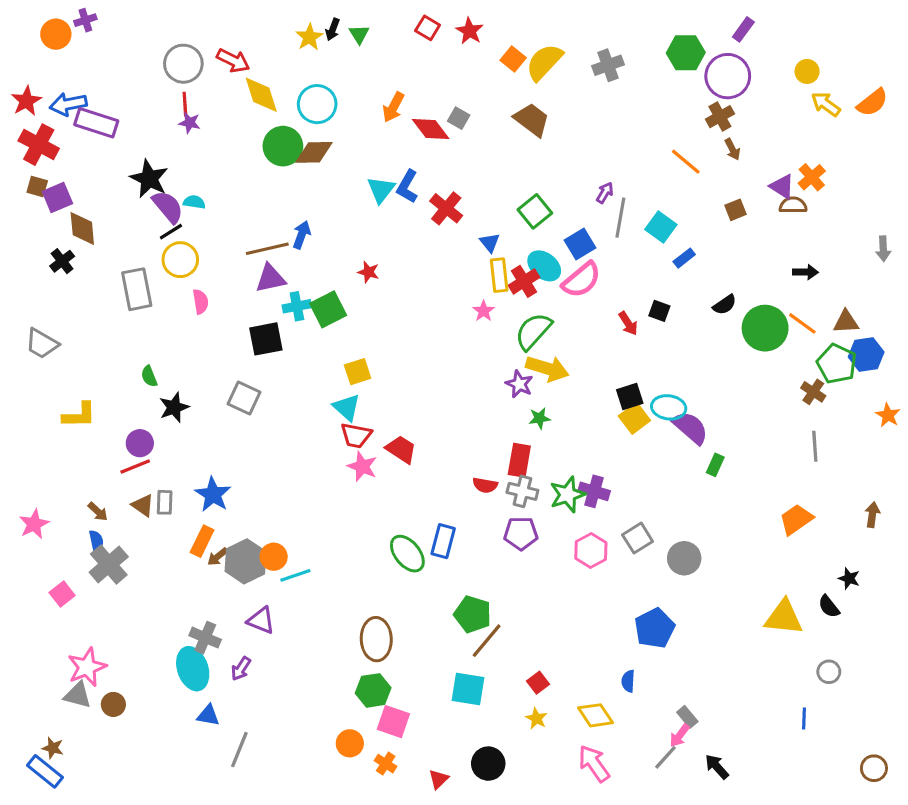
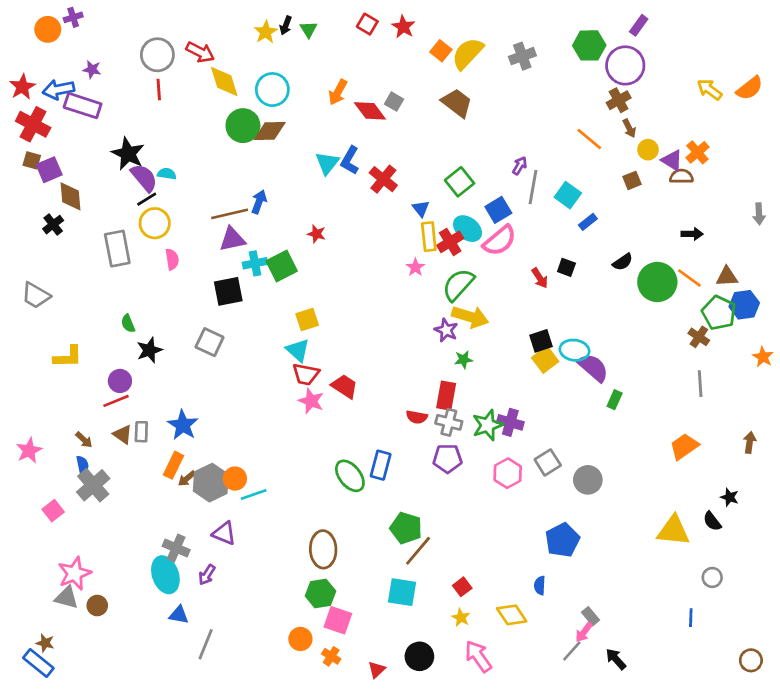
yellow circle: (807, 71) -> (648, 150), moved
purple star: (190, 123) -> (92, 69), moved
pink arrow: (594, 764) -> (478, 656), moved

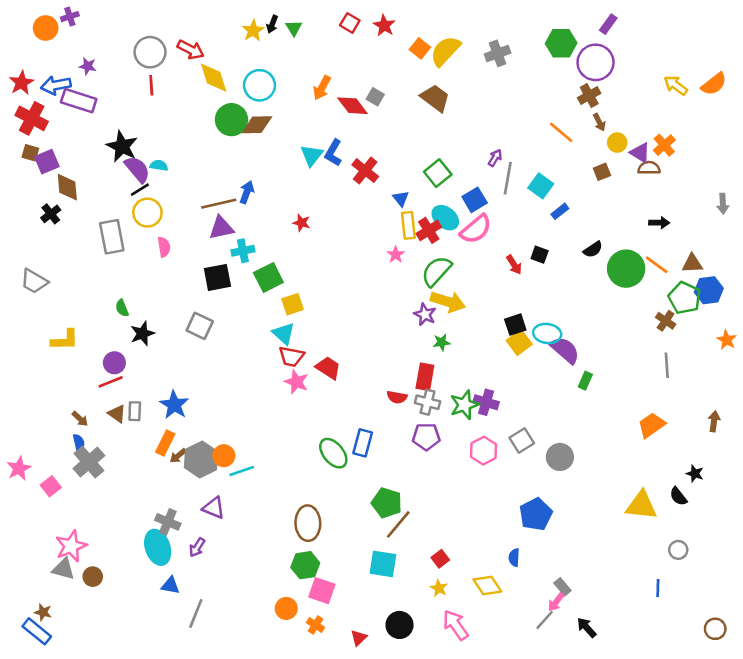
green square: (282, 266) -> (268, 277), moved
pink star: (29, 450) -> (19, 468), moved

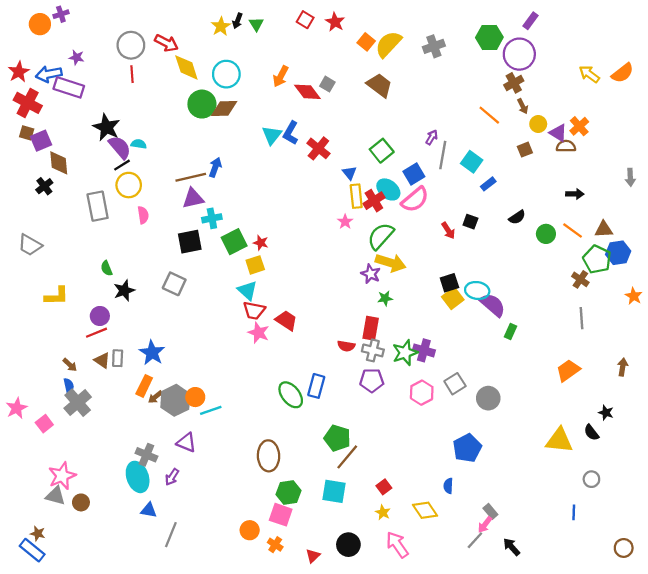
red star: (301, 223) -> (261, 243), moved
green circle: (626, 269) -> (546, 234), size x0.6
green hexagon: (305, 565) -> (288, 492), moved

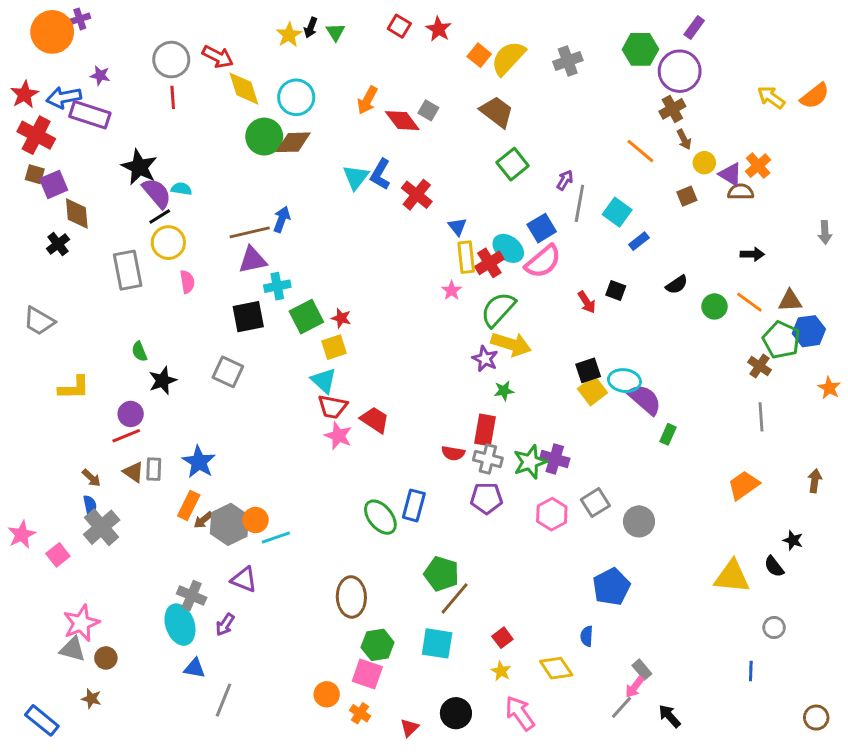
orange circle: (40, 24) -> (52, 32), size x1.5
green square: (382, 151) -> (513, 164), moved
brown star: (38, 534) -> (91, 699), moved

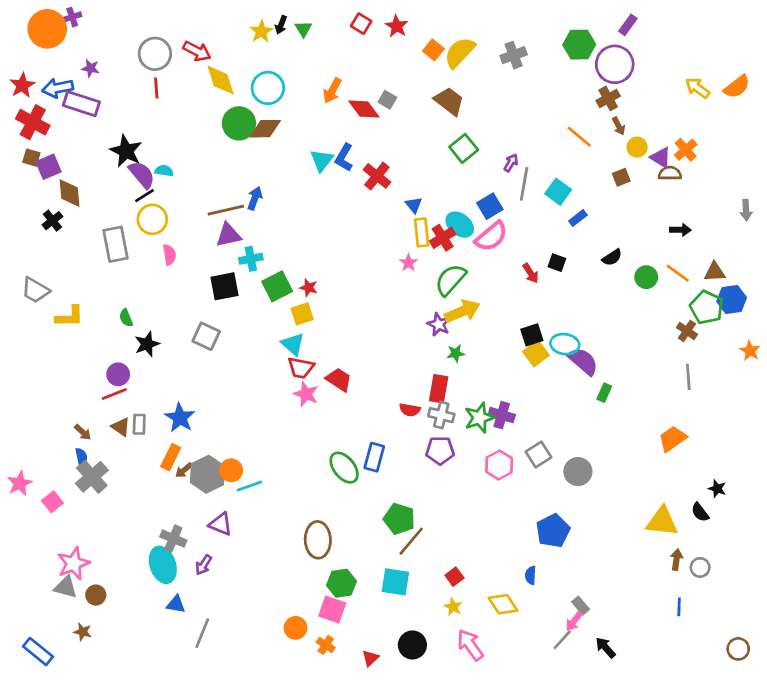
yellow arrow: (511, 344) -> (462, 311), turned -40
yellow L-shape: (74, 388) -> (70, 317), moved
brown arrow: (815, 481) -> (676, 560), moved

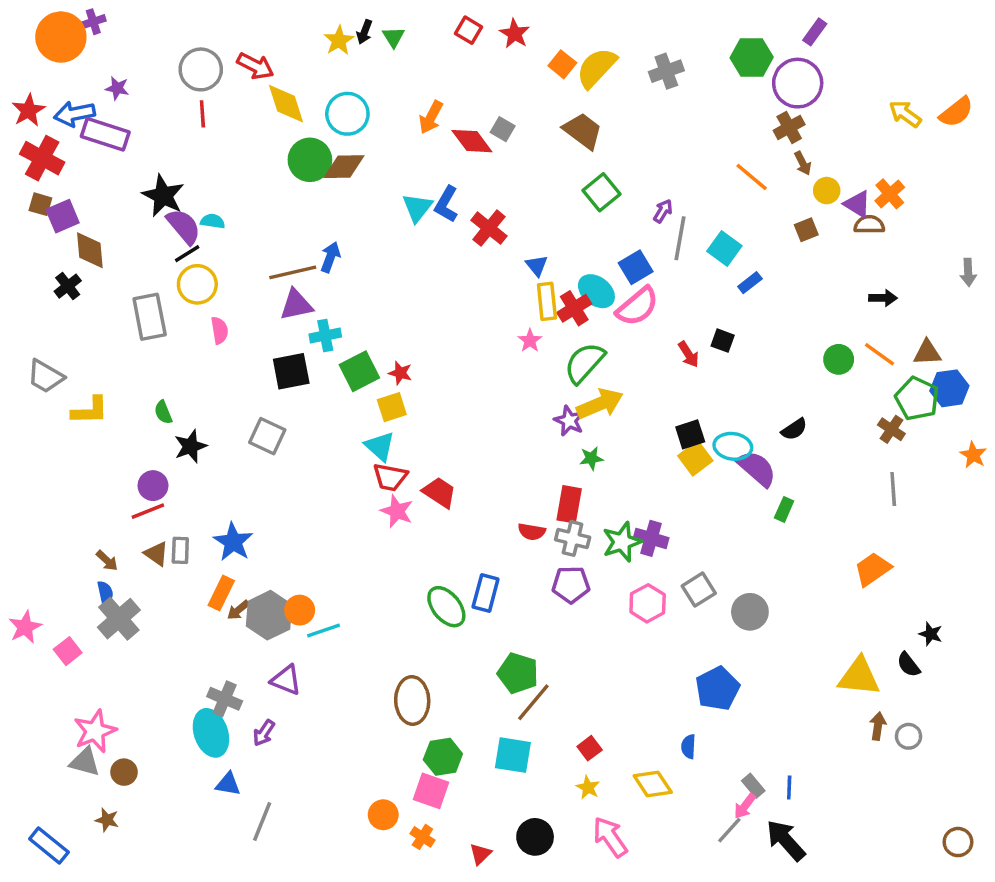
black semicircle: (612, 257) -> (794, 429), moved
blue line: (679, 607) -> (789, 787), moved
black arrow: (606, 648) -> (786, 840), size x1.5

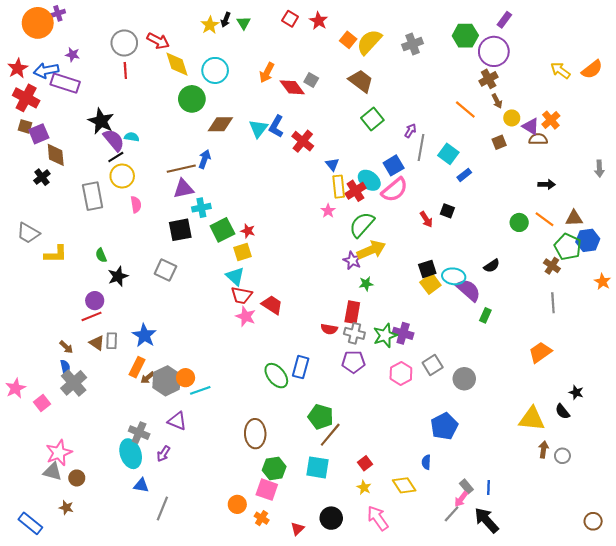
brown diamond: (344, 167) -> (220, 124), moved

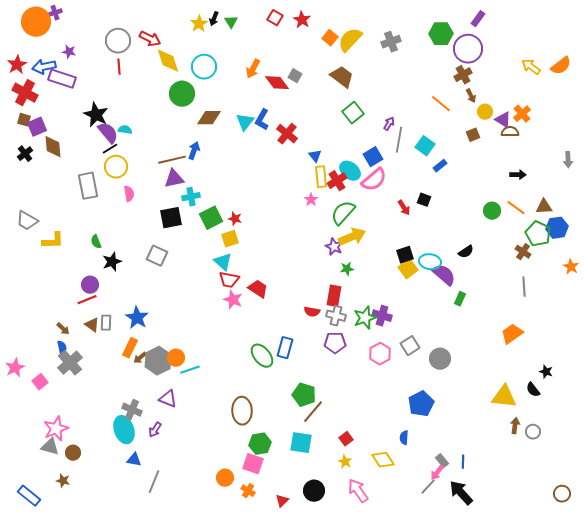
black cross: (42, 177) -> (25, 154), moved

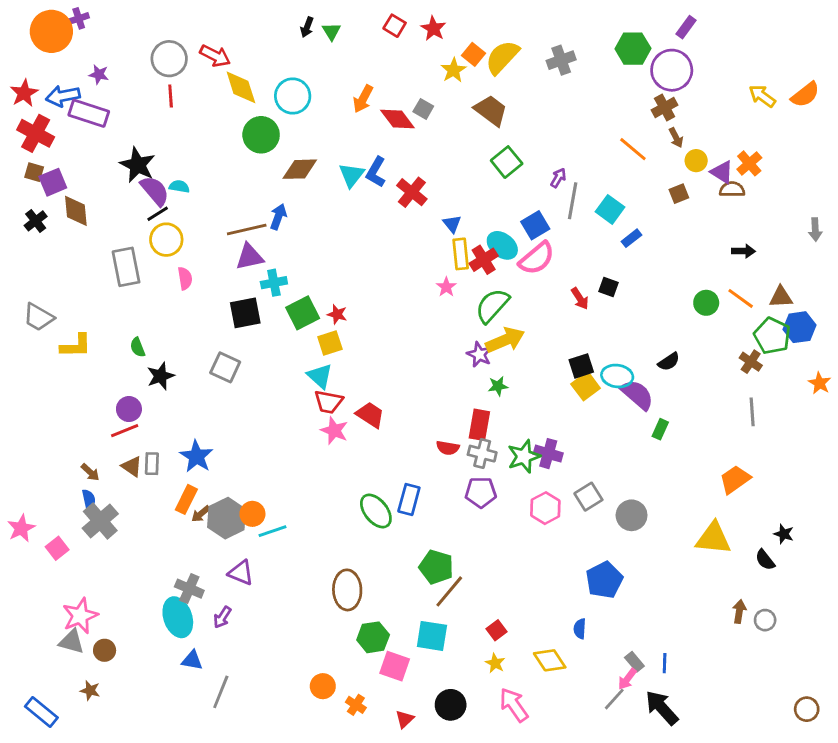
yellow star: (199, 24) -> (453, 70), moved
yellow triangle: (504, 397) -> (713, 538), moved
pink square: (253, 464) -> (395, 666), moved

